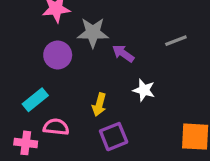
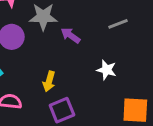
white star: (144, 90) -> (107, 70), moved

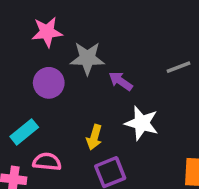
white star: (107, 70) -> (142, 123), moved, size x1.4

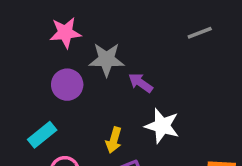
gray line: (178, 67) -> (200, 33), moved

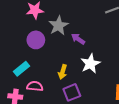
gray star: (107, 60) -> (58, 26), turned -30
white star: (162, 126) -> (90, 64), turned 30

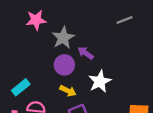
purple circle: (36, 40) -> (64, 65), moved
yellow arrow: (63, 72) -> (68, 91), turned -80

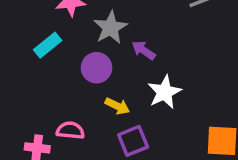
purple circle: (64, 65) -> (96, 68), moved
cyan rectangle: (21, 87) -> (48, 45), moved

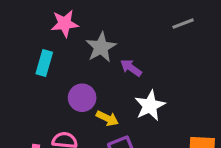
cyan rectangle: (48, 45) -> (44, 63), turned -35
purple circle: (96, 68) -> (82, 98), moved

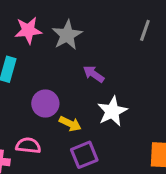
gray line: (183, 24) -> (145, 30), turned -50
gray star: (101, 47) -> (67, 35), moved

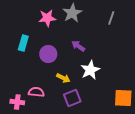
pink star: (28, 30) -> (47, 18), moved
gray star: (67, 35) -> (72, 13), moved
purple circle: (45, 103) -> (48, 54), moved

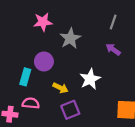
gray star: (72, 13) -> (70, 38), moved
cyan rectangle: (23, 43) -> (25, 77), moved
purple arrow: (78, 46) -> (113, 49), moved

